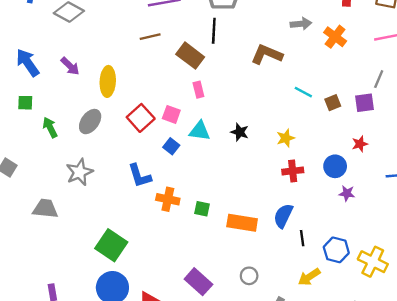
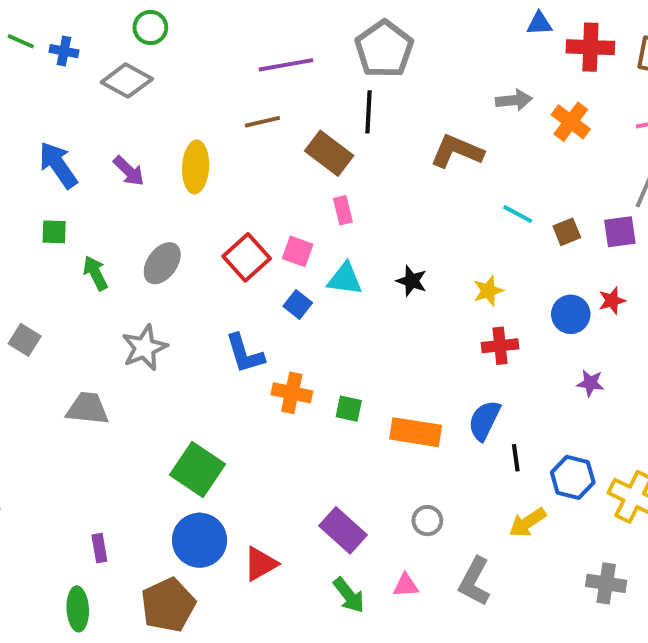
yellow ellipse: (108, 81) -> (196, 167), moved
blue circle: (335, 166) -> (571, 314), moved

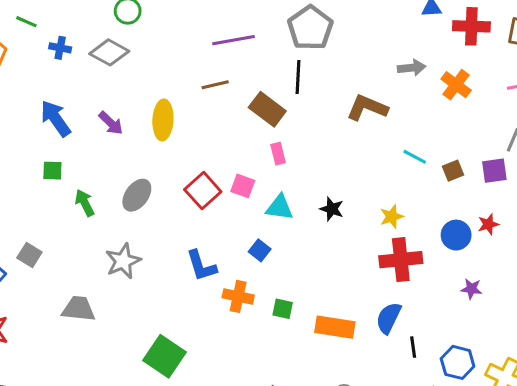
blue cross: (64, 51) -> (60, 48), moved
blue square: (298, 304) -> (260, 250), moved
red cross: (500, 346) -> (401, 260), size x1.5

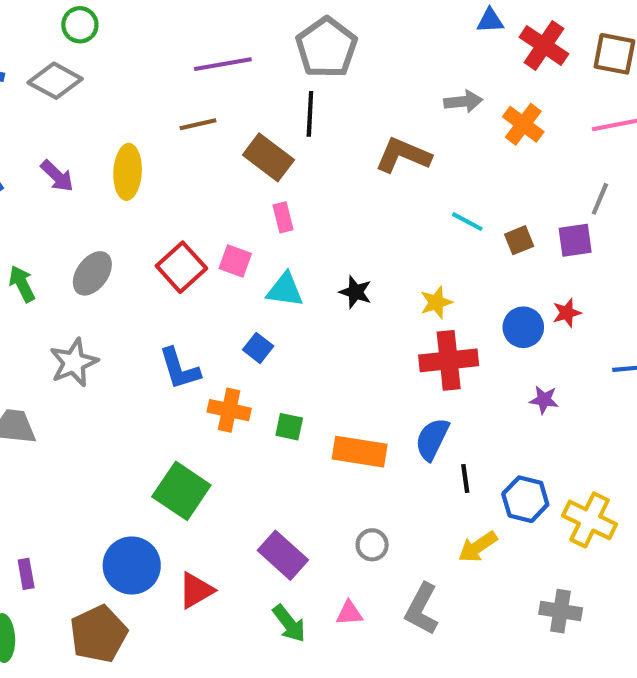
red cross: (471, 26) -> (544, 46), turned 32
green square: (164, 356) -> (181, 491), moved

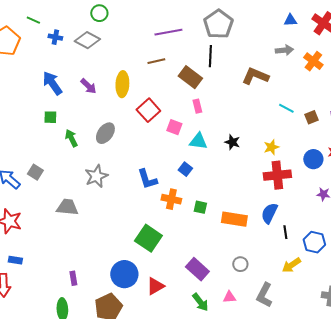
blue triangle: (490, 21) -> (290, 20), moved
red square: (181, 267) -> (148, 110), moved

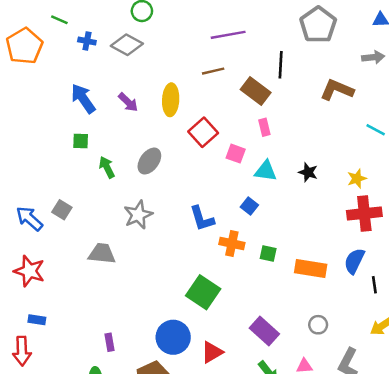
gray pentagon: (218, 24) -> (318, 25), moved

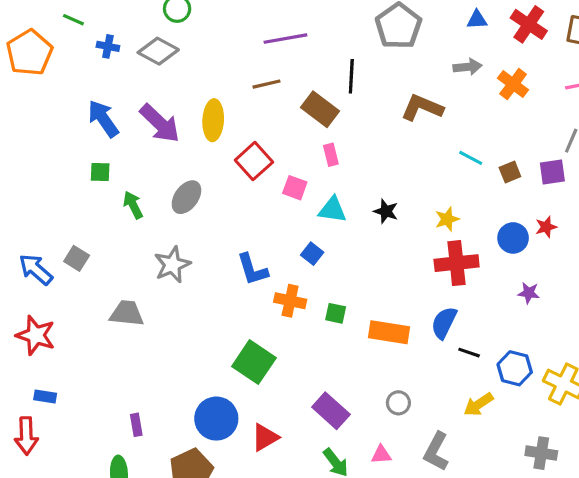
purple arrow: (128, 102) -> (160, 123), size x1.6
black line: (374, 285) -> (469, 353), turned -63

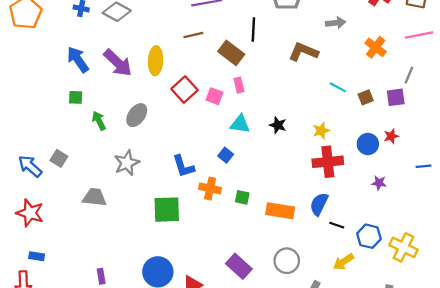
orange cross: (513, 84) -> (376, 47), moved
pink square: (295, 188) -> (214, 96), moved
green square: (254, 362) -> (167, 210), moved, turned -36
gray circle: (398, 403) -> (287, 261), size x1.5

